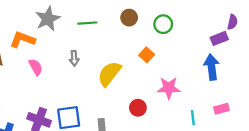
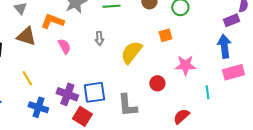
orange square: (147, 55) -> (165, 35), turned 32
pink rectangle: (221, 109) -> (233, 72), moved, size x1.5

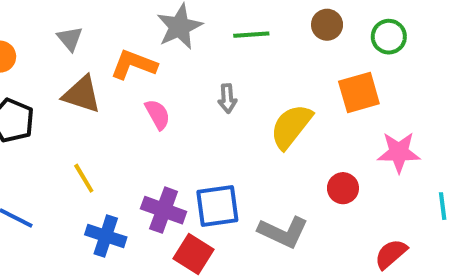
orange square: (165, 35) -> (359, 92), size x1.5
gray L-shape: (127, 105) -> (283, 232), turned -60

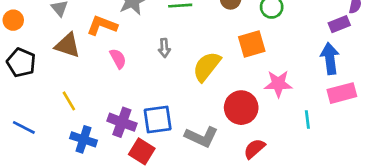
red circle: (343, 188) -> (241, 108), size x1.6
red semicircle: (391, 254) -> (254, 149), moved

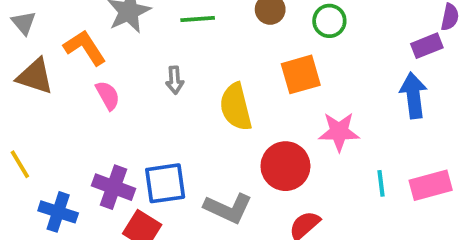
orange L-shape: (102, 25) -> (85, 48), turned 36
yellow semicircle: (207, 67) -> (236, 107), turned -52
pink rectangle: (342, 93) -> (431, 185), moved
yellow line: (69, 101) -> (20, 164), moved

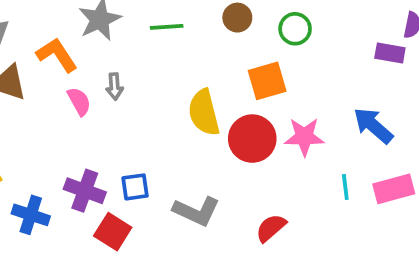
purple rectangle: (427, 46) -> (390, 53), turned 32
gray arrow: (175, 80) -> (115, 86), moved
blue arrow: (413, 95) -> (373, 126), moved, turned -42
red circle: (285, 166) -> (252, 139), moved
blue square: (165, 183) -> (135, 187), size x0.7

